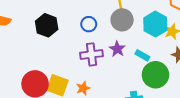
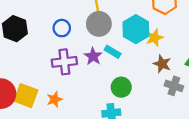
cyan rectangle: (142, 55) -> (113, 52), moved
green circle: (155, 75) -> (121, 87), moved, size x0.7

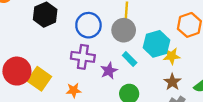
blue circle: (62, 28) -> (88, 25), size x1.5
purple star: (93, 56) -> (109, 71), moved
orange star: (54, 99) -> (74, 90), moved

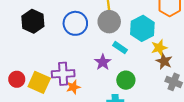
yellow star: (172, 56) -> (159, 48), moved
purple cross: (83, 57) -> (63, 74), moved
red circle: (17, 71) -> (17, 79), size x0.6

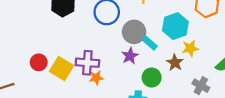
gray circle: (109, 22) -> (134, 32), moved
brown star: (164, 61) -> (175, 63), moved

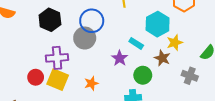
gray circle: (134, 32) -> (85, 38), moved
purple cross: (87, 63) -> (57, 58), moved

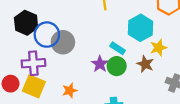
blue circle: (92, 21) -> (47, 35), moved
green circle: (143, 75) -> (117, 66), moved

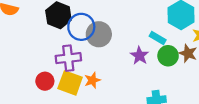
green circle: (117, 66) -> (168, 56), moved
orange star: (70, 90) -> (92, 80), moved

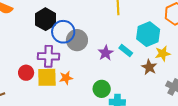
purple star: (139, 56) -> (106, 53), moved
green circle: (168, 56) -> (102, 89), moved
yellow square: (70, 83) -> (47, 77), turned -30

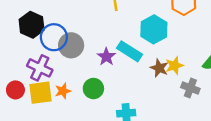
cyan rectangle: (126, 50) -> (130, 51), size x1.5
yellow star: (163, 54) -> (174, 66), moved
purple cross: (49, 56) -> (40, 68), turned 30
green circle: (102, 89) -> (93, 89), moved

